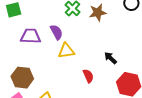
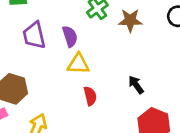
purple trapezoid: (31, 36) -> (34, 35), turned -115
red semicircle: (88, 76) -> (90, 96), moved

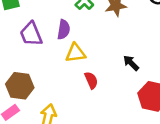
purple semicircle: (70, 36) -> (64, 29), turned 36

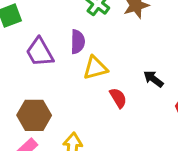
black arrow: (131, 63) -> (153, 79), moved

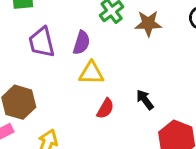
red semicircle: (118, 98) -> (105, 109), turned 45

